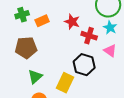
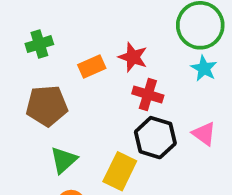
orange rectangle: (42, 21) -> (92, 66), moved
red cross: (89, 36) -> (148, 95), moved
pink triangle: (110, 51) -> (204, 134), moved

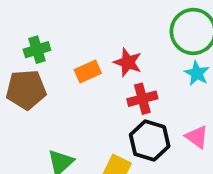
red cross: (148, 95) -> (142, 99), turned -32
brown pentagon: (47, 106) -> (26, 90), moved

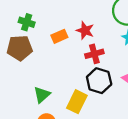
green cross: (37, 50) -> (27, 22), turned 35

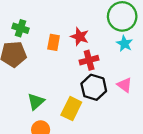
orange rectangle: (59, 36) -> (54, 42), turned -56

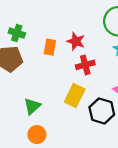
black hexagon: (94, 87) -> (102, 111), moved
yellow rectangle: (71, 109) -> (75, 96), moved

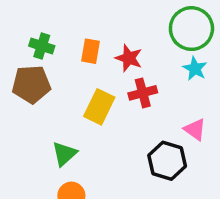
orange rectangle: (50, 47) -> (91, 51), moved
yellow rectangle: (75, 96) -> (99, 107), moved

